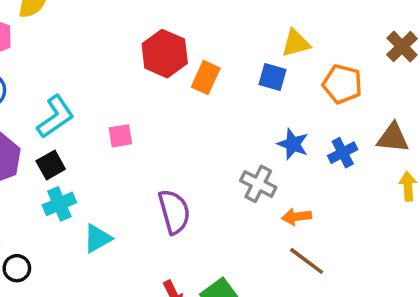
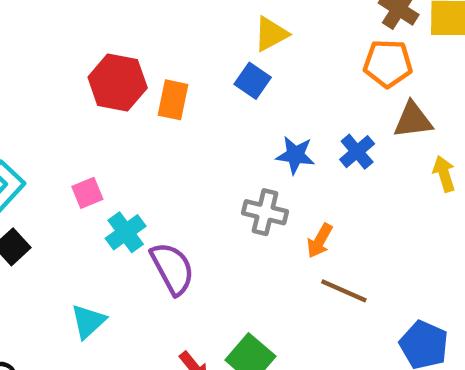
blue square: (273, 77) -> (253, 81), turned 32
orange pentagon: (342, 84) -> (388, 63), moved
cyan cross: (59, 204) -> (126, 232), moved
orange arrow: (297, 217) -> (320, 241), turned -40

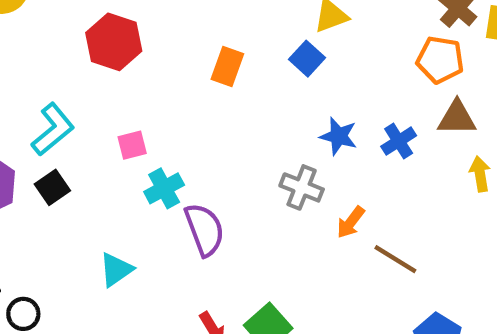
red hexagon: (118, 83) -> (114, 42), moved
brown line: (344, 291) -> (395, 259), moved

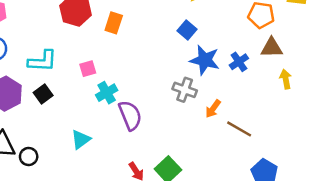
blue square: (307, 59) -> (187, 30), moved
orange rectangle: (227, 66) -> (114, 23), moved
cyan L-shape: (53, 129) -> (42, 61), turned 44
blue star: (339, 136) -> (205, 60), size x1.4
black circle: (23, 314) -> (29, 156), moved

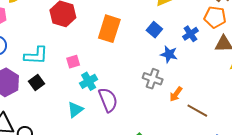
orange rectangle: (114, 23) -> (109, 29), moved, size x1.5
blue star: (205, 60) -> (169, 54), size x0.7
blue cross: (239, 62) -> (190, 34), moved
cyan triangle: (81, 140) -> (75, 110), moved

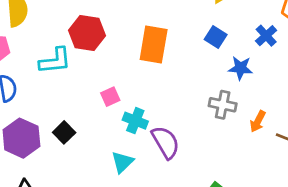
cyan L-shape: (36, 56) -> (55, 61), moved
cyan cross: (89, 81) -> (135, 121), turned -30

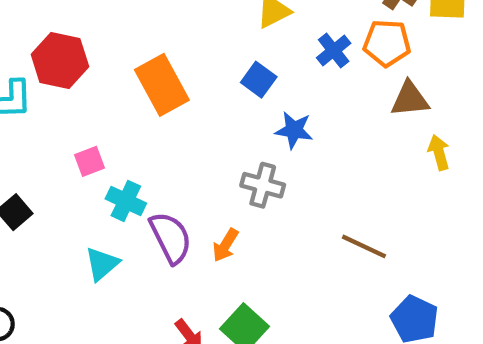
blue cross: (266, 36) -> (334, 51), moved
orange rectangle: (154, 44) -> (162, 85), turned -42
orange arrow: (258, 121) -> (225, 245), moved

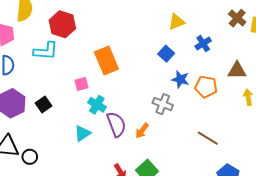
orange pentagon: (387, 43) -> (206, 87), moved
red hexagon: (60, 61) -> (62, 24), moved
orange rectangle: (162, 85) -> (106, 61), moved

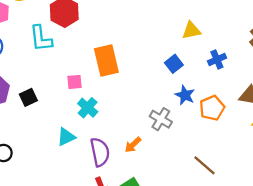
cyan L-shape: (46, 51) -> (41, 39), turned 70
orange pentagon: (206, 87) -> (212, 108), turned 30
purple semicircle: (116, 124) -> (100, 152), moved

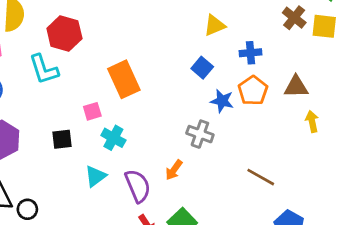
blue cross: (217, 60) -> (250, 53), turned 30
black square: (28, 97) -> (62, 139), moved, turned 30
orange pentagon: (212, 108) -> (253, 91), moved

